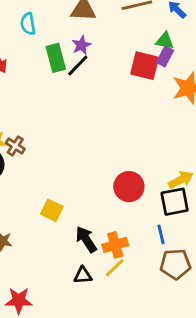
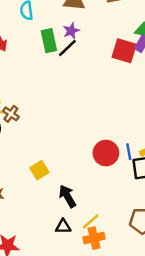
yellow square: (52, 210) -> (39, 170), turned 30
blue line: (161, 234) -> (129, 152), moved
orange cross: (115, 245) -> (94, 238), moved

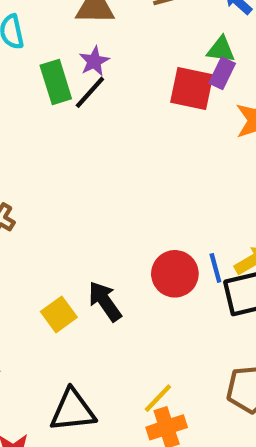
black arrow: (67, 196) -> (105, 301), moved
black triangle: (63, 227) -> (73, 410), moved, size x1.6

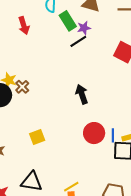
green rectangle: (56, 82) -> (68, 21), moved, turned -30
black arrow: (105, 301) -> (82, 94), moved

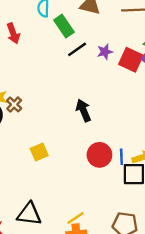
purple star: (84, 28) -> (105, 52), moved
yellow square: (37, 137) -> (39, 152), moved

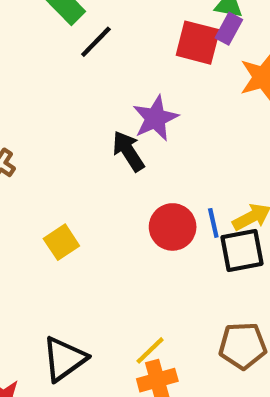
purple star: (105, 52) -> (155, 118), moved, size x1.5
black triangle: (29, 214) -> (64, 359), turned -32

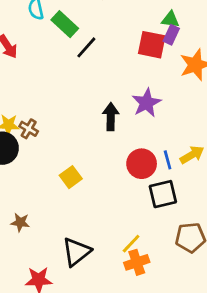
purple star: (155, 118) -> (146, 103), moved
black arrow: (128, 151) -> (111, 117), turned 36
black square: (242, 250) -> (163, 194), moved

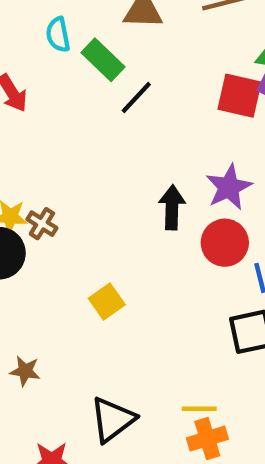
red circle: (142, 164) -> (225, 243), moved
yellow line: (131, 244) -> (199, 409), turned 45

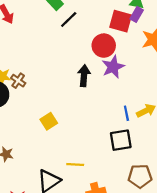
red circle: (225, 243) -> (104, 46), moved
yellow line: (199, 409) -> (75, 164), moved

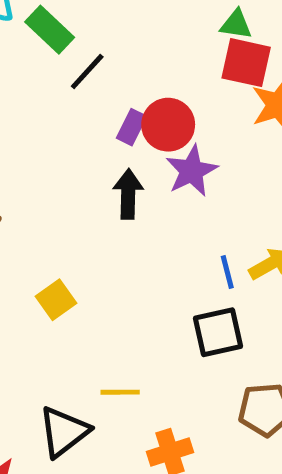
purple rectangle: (137, 14) -> (132, 127), moved
red square: (121, 21) -> (246, 63), moved

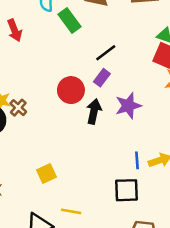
black line: (87, 71) -> (106, 53), moved
red circle: (168, 125) -> (71, 90), moved
yellow square: (56, 300) -> (47, 173), moved

